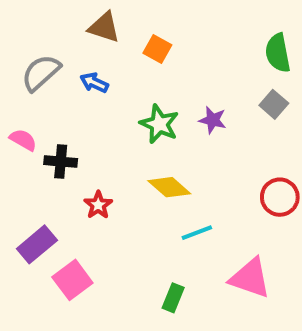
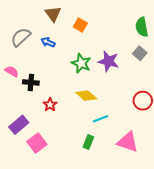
brown triangle: (104, 27) -> (53, 14), turned 36
purple star: (213, 120) -> (108, 61), size x1.5
green rectangle: (173, 298) -> (88, 142), moved

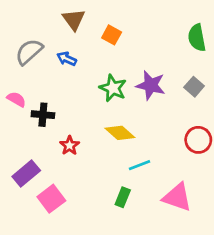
gray square: (140, 53) -> (194, 87), moved

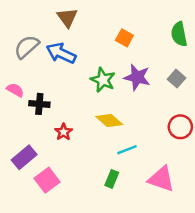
orange square: (112, 35) -> (124, 38), moved
blue arrow: (67, 59) -> (61, 53), size x1.6

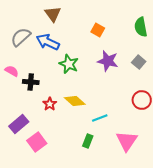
green star: (103, 80) -> (69, 64), moved
yellow diamond: (109, 120) -> (75, 101), moved
pink triangle: (161, 179) -> (127, 141), turned 45

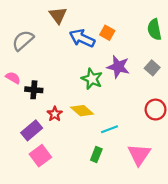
blue arrow: (48, 42) -> (82, 38), moved
green star: (69, 64) -> (92, 79), moved
purple rectangle: (19, 124) -> (32, 130), moved

